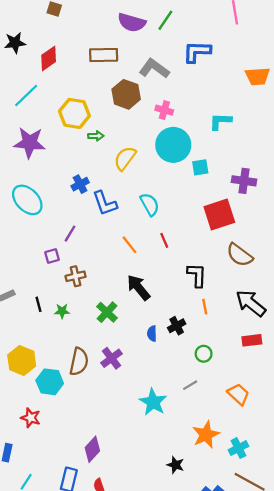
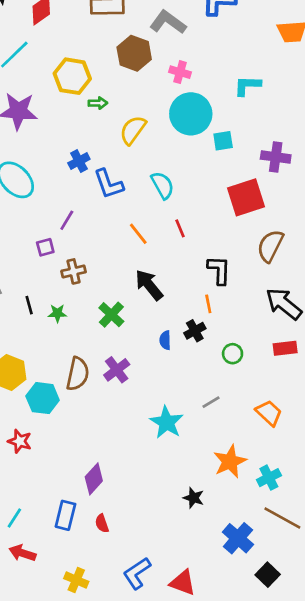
brown semicircle: (240, 255) -> (270, 246), turned 80
orange line: (205, 307) -> (208, 304), moved
green circle: (204, 354) -> (233, 354), moved

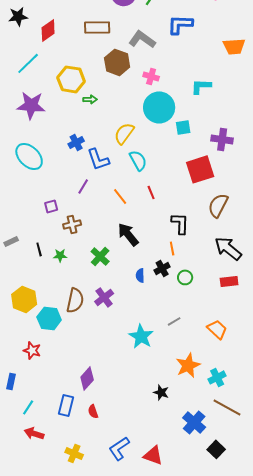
yellow semicircle: (133, 130) -> (124, 133), moved
purple line: (67, 220) -> (83, 186), moved
green circle: (233, 354) -> (185, 277), moved

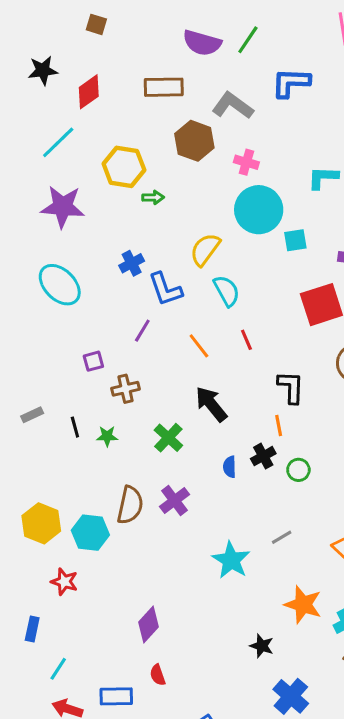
yellow hexagon: (24, 299) -> (41, 523), moved
orange star: (188, 365) -> (303, 605), turned -30
blue rectangle: (66, 405) -> (116, 696), moved, turned 75
blue cross: (194, 422) -> (291, 696), moved

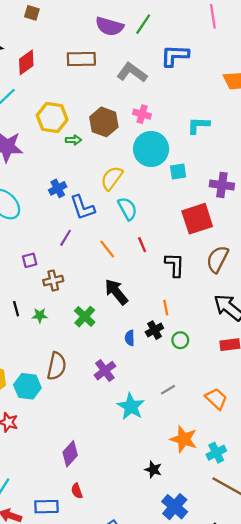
brown hexagon: (194, 141) -> (104, 122), moved
black L-shape: (291, 387) -> (175, 265), moved
purple cross: (174, 500) -> (105, 371), moved

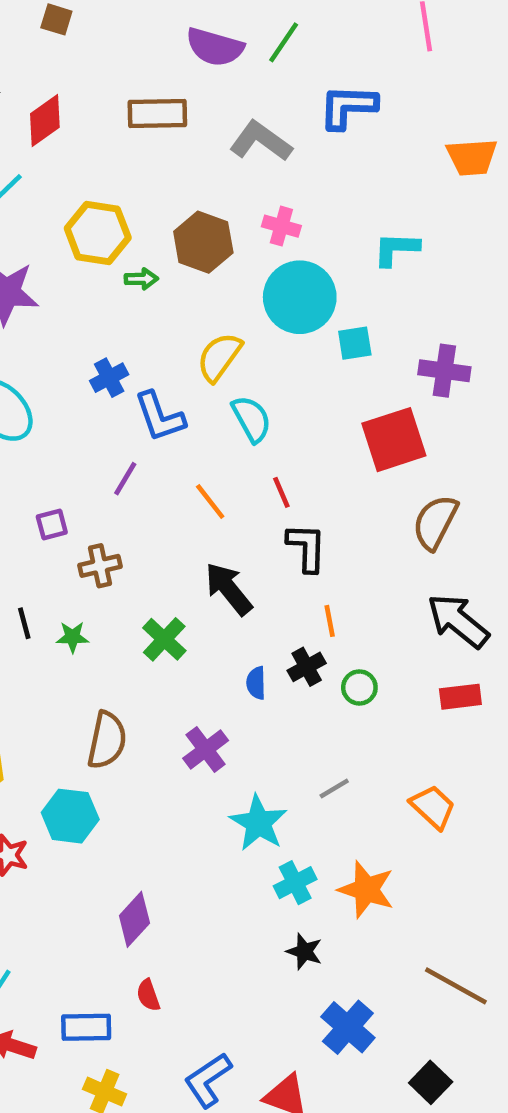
black L-shape: (175, 265) -> (307, 547), moved
cyan hexagon: (27, 386) -> (70, 816), moved
cyan cross: (216, 453) -> (295, 883), moved

